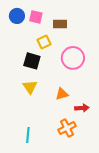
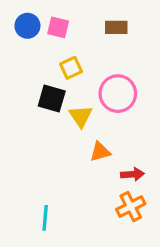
brown rectangle: (60, 24) -> (116, 27), moved
yellow triangle: (30, 87) -> (81, 116), moved
orange cross: (67, 128) -> (131, 207), moved

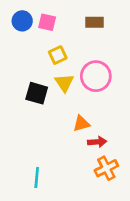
black square: (52, 98) -> (37, 93), moved
yellow triangle: (81, 116) -> (64, 83), moved
red arrow: (132, 174) -> (97, 142), moved

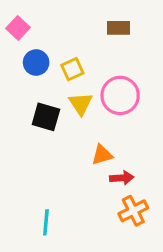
blue circle: (22, 21) -> (36, 63), moved
pink square: (47, 22) -> (18, 28), moved, turned 30

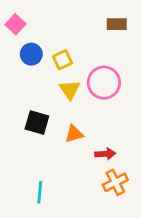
brown rectangle: (118, 28) -> (117, 24), moved
black square: (46, 117) -> (37, 122), moved
orange triangle: (102, 155) -> (74, 134), moved

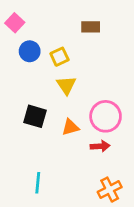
brown rectangle: (117, 24) -> (91, 27), moved
pink circle: (104, 83) -> (106, 116), moved
orange cross: (115, 182) -> (110, 190), moved

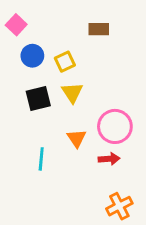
black square: (35, 116) -> (38, 98), moved, turned -30
orange triangle: (70, 127) -> (77, 138), turned -48
cyan line: (38, 183) -> (41, 159), moved

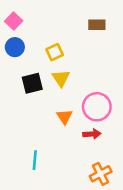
brown rectangle: (99, 29) -> (97, 25), moved
blue circle: (32, 56) -> (15, 47), moved
cyan line: (41, 159) -> (35, 160), moved

